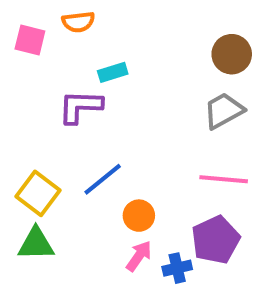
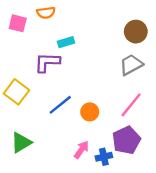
pink line: (224, 179) -> (131, 105), turned -56
yellow square: (38, 193) -> (16, 92), moved
orange circle: (139, 216) -> (90, 112), moved
green triangle: (36, 244) -> (21, 143), turned -30

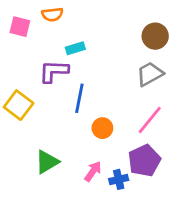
blue line: (60, 105) -> (79, 98), moved, turned -40
green triangle: (21, 143) -> (47, 162), moved

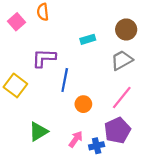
orange semicircle: (52, 14) -> (43, 12), turned 91
pink square: (20, 27) -> (16, 22), turned 35
cyan rectangle: (75, 48) -> (88, 39), moved

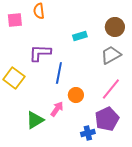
pink square: (16, 22) -> (15, 20), turned 35
pink arrow: (76, 139) -> (57, 109), moved

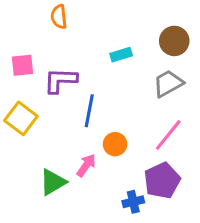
pink square: (15, 20) -> (22, 65), moved

